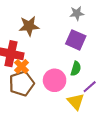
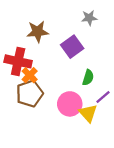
purple square: (76, 40) -> (72, 47), moved, turned 30
pink circle: (55, 80) -> (70, 104), moved

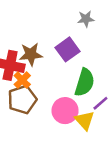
brown star: (38, 32) -> (31, 54), moved
green semicircle: (88, 78) -> (85, 82), size x1.6

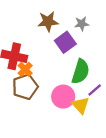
gray star: (86, 19) -> (82, 24), moved
brown star: (31, 54) -> (48, 22), moved

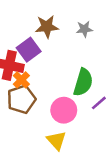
purple square: (65, 42) -> (29, 50), moved
yellow triangle: (81, 105) -> (56, 140), moved

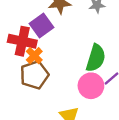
pink circle: (64, 110) -> (91, 86), moved

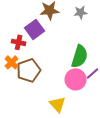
red cross: (22, 41) -> (19, 42), size x0.6
orange cross: (34, 56) -> (12, 62), moved

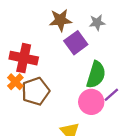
purple square: (35, 29) -> (76, 43), moved
red cross: (19, 42) -> (24, 58), size x1.6

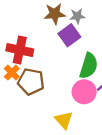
gray star: (97, 23) -> (77, 16), moved
brown pentagon: (36, 91) -> (31, 82), turned 30

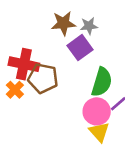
brown pentagon: (31, 82) -> (43, 78), moved
yellow triangle: (64, 120) -> (99, 132), moved

